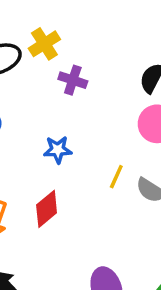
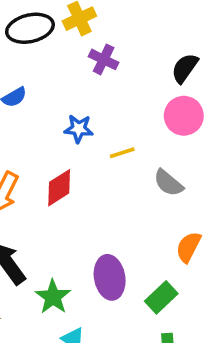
yellow line: (116, 177) -> (122, 153), moved, turned 40

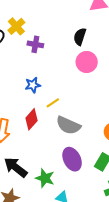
yellow line: (122, 153) -> (53, 103), moved
gray semicircle: (168, 183) -> (68, 125), moved, size x1.4

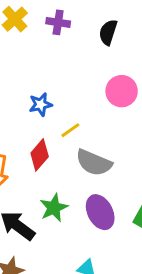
purple cross: (35, 44) -> (58, 22), moved
pink circle: (87, 62) -> (122, 91), moved
green star: (45, 178) -> (54, 208), moved, turned 30

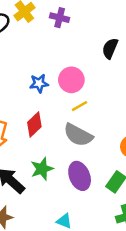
black semicircle: (108, 32) -> (110, 48), moved
pink circle: (122, 91) -> (71, 80), moved
yellow line: (70, 130) -> (80, 106), moved

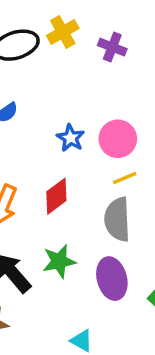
blue star: (39, 83) -> (71, 138), turned 30
gray semicircle: (78, 135) -> (117, 219), turned 52

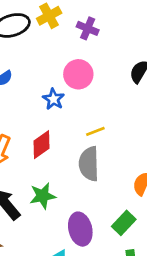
pink circle: (118, 139) -> (78, 74), moved
purple ellipse: (112, 279) -> (80, 229), moved

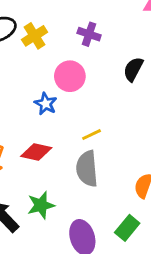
yellow cross: (49, 16) -> (35, 36), moved
purple cross: (88, 28) -> (89, 34), moved
red diamond: (41, 145) -> (36, 152), turned 52

